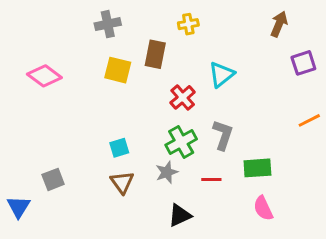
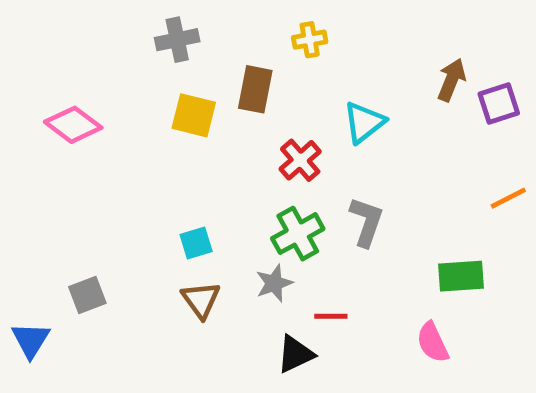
brown arrow: (279, 24) -> (451, 80), moved
green rectangle: (257, 168) -> (461, 276), moved
red line: (211, 179) -> (331, 316), moved

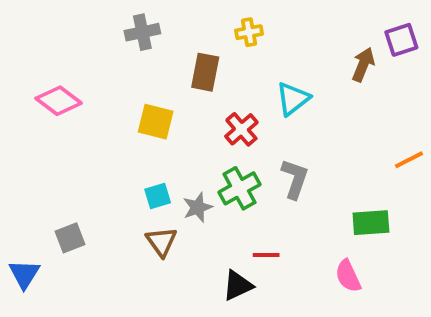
purple square: (499, 104) -> (401, 40), moved
yellow square: (194, 115) -> (156, 122), moved
gray star: (274, 283) -> (198, 207), moved

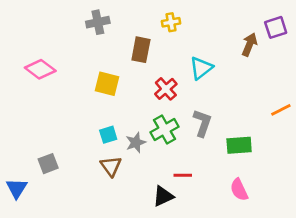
green rectangle: (371, 223) -> (239, 145), moved

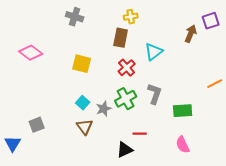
gray cross: (98, 22) -> (75, 17), turned 30
brown rectangle: (141, 50) -> (121, 38), moved
cyan square: (108, 135) -> (83, 103), turned -32

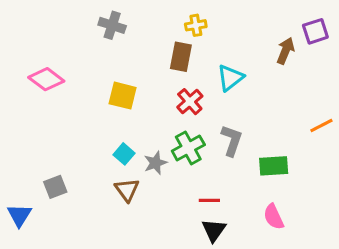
black triangle: (125, 150) -> (214, 230), moved, turned -30

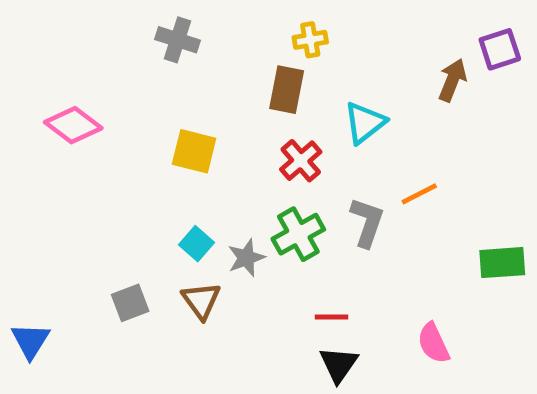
orange line: (321, 126) -> (419, 194), moved
green rectangle: (274, 166) -> (502, 263), moved
gray square: (55, 187) -> (130, 303), moved

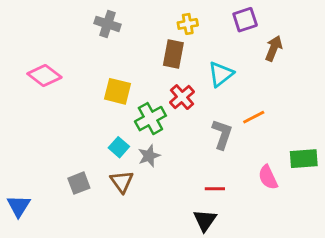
purple square: (500, 49) -> (245, 20), moved
green cross: (298, 234) -> (150, 119), moved
red line: (332, 317) -> (215, 189), moved
pink semicircle: (433, 343) -> (268, 177), moved

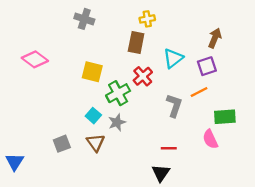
purple square: (245, 20) -> (207, 66), moved
green rectangle: (304, 159) -> (225, 117), moved

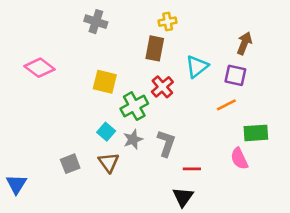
purple square: (207, 66) -> (235, 75), turned 30
gray L-shape: (174, 105) -> (166, 143), moved

